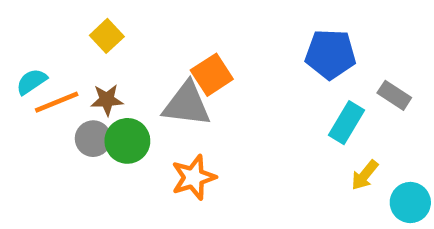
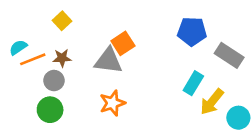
gray rectangle: (394, 95) -> (229, 55), size x1.5
cyan rectangle: (346, 123) -> (193, 83), moved
green circle: (127, 141) -> (50, 110), moved
yellow arrow: (365, 175) -> (212, 102), size x1.5

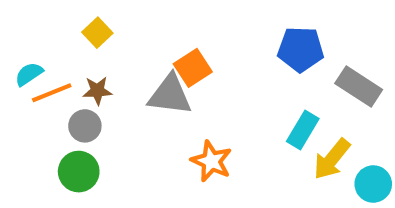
orange star: (112, 103) -> (211, 161), moved, turned -30

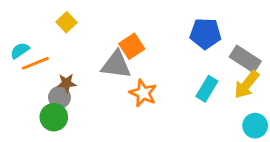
brown star: (97, 91) -> (67, 83), moved
gray circle: (85, 126) -> (59, 97), moved
yellow arrow: (332, 159) -> (247, 85), moved
orange star: (211, 161) -> (143, 93), moved

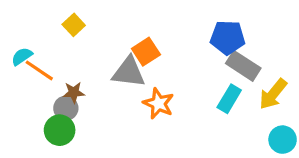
gray rectangle: (245, 59) -> (243, 66), moved
orange line: (35, 63) -> (39, 70), turned 56

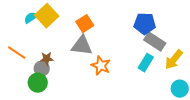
yellow square: (74, 25) -> (47, 16), size x1.6
orange square: (146, 52) -> (85, 24), moved
cyan semicircle: (22, 56) -> (31, 18), moved
orange line: (39, 70) -> (17, 53), moved

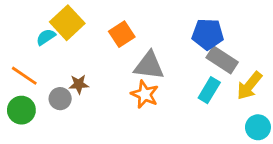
cyan semicircle: (31, 18) -> (46, 37), moved
gray triangle: (82, 46) -> (149, 66), moved
brown star: (47, 59) -> (79, 84), moved
green circle: (38, 83) -> (21, 110), moved

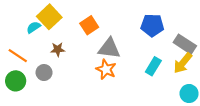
gray rectangle: (222, 60) -> (185, 44), moved
brown star: (79, 84) -> (58, 49), moved

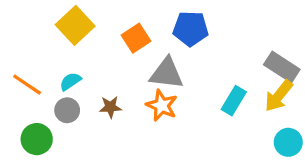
blue pentagon: (152, 25) -> (191, 29), moved
cyan semicircle: (33, 27) -> (70, 81), moved
brown star: (58, 49) -> (110, 107), moved
green circle: (16, 81) -> (37, 139), moved

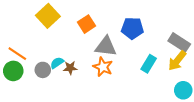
blue pentagon: (191, 29) -> (132, 28), moved
cyan semicircle: (70, 81) -> (57, 63), moved
green circle: (37, 139) -> (13, 71), moved

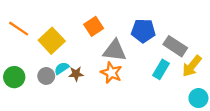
yellow square: (48, 16) -> (52, 41), moved
gray rectangle: (179, 42) -> (175, 46), moved
orange line: (17, 54) -> (19, 29), moved

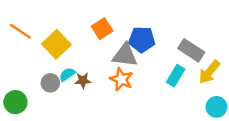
blue pentagon: (143, 31) -> (142, 40), moved
green circle: (14, 77) -> (15, 102), moved

